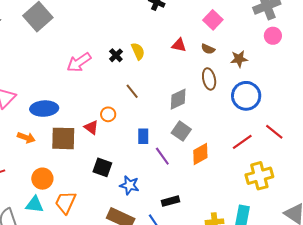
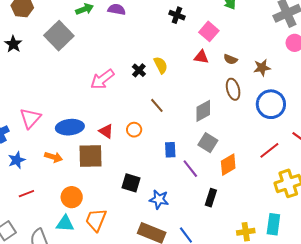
pink square: (213, 20) -> (209, 31), moved
red triangle: (91, 127) -> (106, 131), moved
black rectangle: (170, 201) -> (211, 198), moved, turned -54

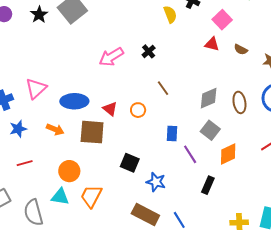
black star: (13, 44) -> (39, 15), moved
yellow semicircle: (161, 65) -> (170, 14), moved
brown ellipse: (233, 89) -> (239, 102), moved

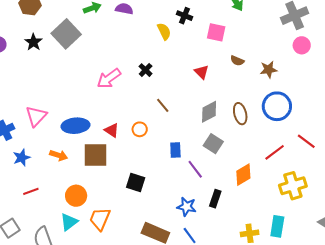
pink square: (222, 20) -> (216, 32), turned -30
red triangle: (212, 44) -> (202, 72), moved, turned 35
orange diamond: (228, 154) -> (243, 175), moved
blue star: (156, 182) -> (187, 207), moved
cyan triangle: (60, 197) -> (69, 222), turned -42

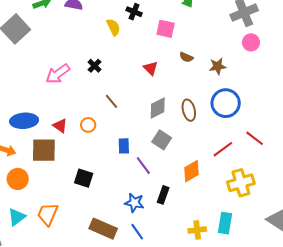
orange circle: (76, 196) -> (18, 179), moved

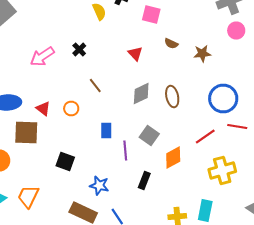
blue circle: (226, 103) -> (223, 98), moved
red line: (255, 138) -> (237, 126), turned -30
gray square: (162, 140) -> (149, 136), moved
purple line: (143, 165) -> (125, 150), turned 30
blue star: (134, 203) -> (99, 186), moved

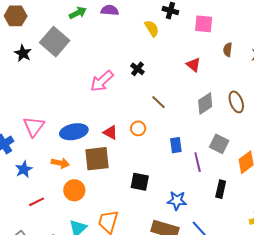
brown semicircle: (171, 44) -> (228, 50), turned 80

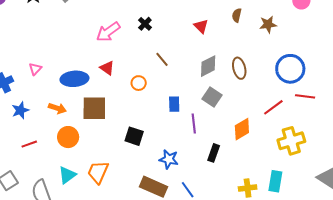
pink triangle: (34, 126) -> (35, 69), size x0.6
red triangle: (110, 132) -> (107, 68), moved
gray square: (219, 144) -> (212, 97), moved

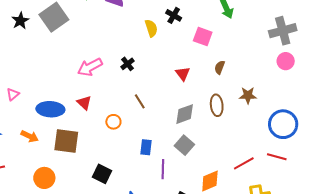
brown star: (268, 24) -> (248, 95), moved
brown ellipse: (239, 68) -> (217, 105), moved
blue circle: (290, 69) -> (283, 124), moved
orange circle: (68, 137) -> (44, 178), moved

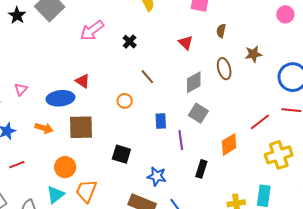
pink arrow: (90, 67) -> (92, 31), moved
red triangle: (84, 103) -> (83, 81), moved

